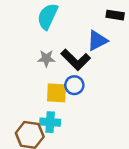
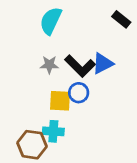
black rectangle: (115, 15) -> (121, 19), turned 30
blue triangle: (97, 41) -> (103, 63), moved

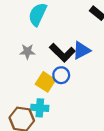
gray star: (49, 65) -> (27, 52), moved
yellow square: (60, 101) -> (45, 82), turned 30

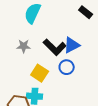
blue circle: (61, 75) -> (67, 67), moved

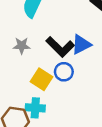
blue circle: (67, 67) -> (64, 72), moved

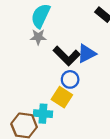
gray star: (22, 46) -> (38, 37), moved
yellow square: (41, 79) -> (62, 97), moved

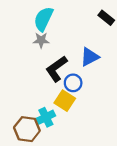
black L-shape: (67, 56) -> (56, 69), moved, turned 100
cyan cross: (43, 114) -> (46, 117), turned -30

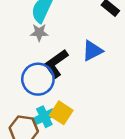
blue circle: (73, 83) -> (38, 79), moved, size x1.6
yellow square: (65, 101) -> (61, 113), moved

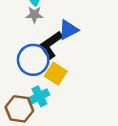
blue triangle: (92, 51) -> (68, 30), moved
yellow square: (61, 113) -> (56, 74), moved

